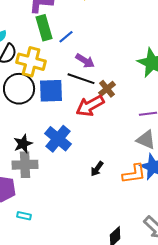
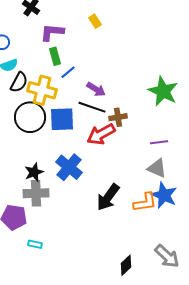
green rectangle: (44, 28) -> (55, 56), size x0.7
blue line: (66, 37) -> (68, 72), moved
brown cross: (107, 89) -> (118, 117), turned 30
black arrow: (97, 169) -> (108, 197), size x1.8

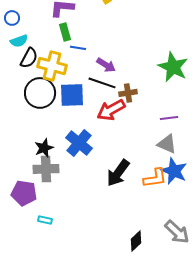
blue line: (68, 72) -> (78, 48), turned 49

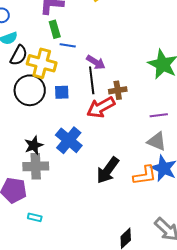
black line: (102, 83) -> (92, 80), turned 64
blue square: (72, 95) -> (62, 92), size x0.6

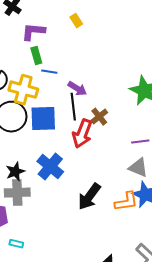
brown cross: (118, 90) -> (99, 117), turned -30
blue square: (62, 92) -> (43, 119), size x1.8
red arrow: (101, 107) -> (82, 134), turned -40

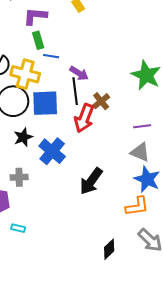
black star: (15, 172) -> (23, 137), moved
gray cross: (17, 193) -> (19, 177), size x0.7
orange L-shape: (126, 202) -> (137, 206), moved

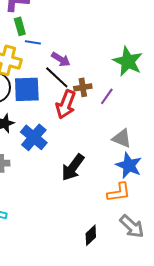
black line: (75, 91) -> (57, 77), turned -40
brown cross: (101, 101) -> (83, 87), turned 30
purple line: (142, 126) -> (107, 96), moved, turned -48

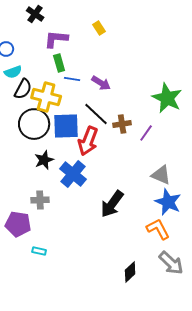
purple arrow: (61, 59) -> (101, 83), moved
red arrow: (66, 104) -> (88, 141), moved
orange L-shape: (119, 192) -> (158, 229), turned -110

